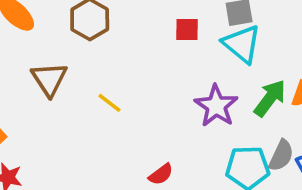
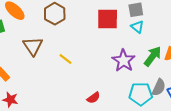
red square: (187, 30) -> (108, 19), size x1.6
cyan triangle: (242, 44) -> (137, 27), size x0.6

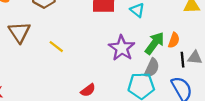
gray semicircle: (159, 87) -> (152, 68), moved

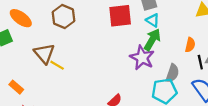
green arrow: (155, 43) -> (152, 40), moved
yellow line: (56, 47) -> (57, 65), moved

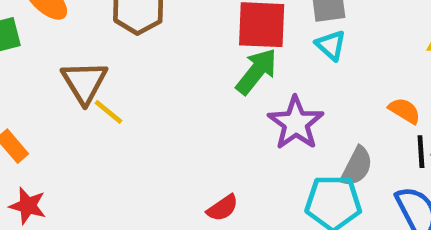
green arrow: (152, 40) -> (257, 71), moved
orange semicircle: (190, 45) -> (405, 111), turned -80

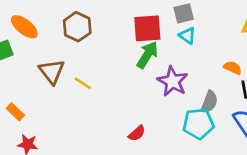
yellow line: (108, 112) -> (83, 83), moved

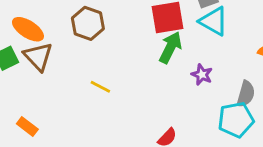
cyan triangle: (187, 36) -> (214, 21), size x1.5
brown triangle: (52, 72) -> (38, 57), moved
purple star: (173, 81) -> (202, 75), size x0.6

